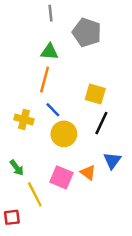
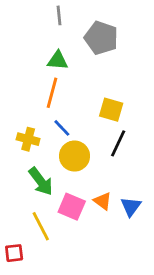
blue triangle: (112, 161) -> (131, 207), moved
green arrow: (17, 168) -> (41, 181), moved, size x1.5

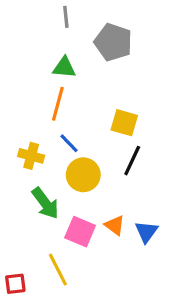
yellow line: (41, 226) -> (58, 270), moved

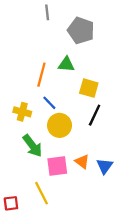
green triangle: (64, 67) -> (66, 64), moved
pink square: (80, 232) -> (57, 166), turned -30

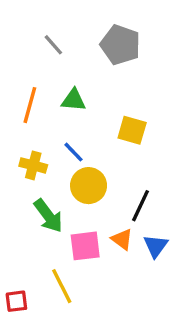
gray line: (47, 12) -> (53, 45), moved, turned -35
green triangle: (66, 64) -> (73, 100), moved
orange line: (41, 75) -> (30, 105), moved
black line: (95, 115) -> (140, 206), moved

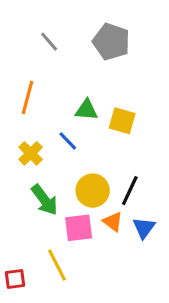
green triangle: (73, 100) -> (86, 110), moved
yellow cross: (33, 165) -> (31, 153), turned 30
yellow circle: (89, 186) -> (93, 191), moved

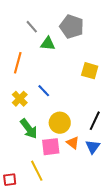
green triangle: (86, 110) -> (48, 44), moved
yellow square: (122, 121) -> (90, 71), moved
black line: (130, 191) -> (95, 121), moved

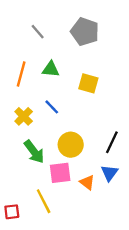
green triangle: (48, 44) -> (51, 69), moved
yellow square: (90, 71) -> (88, 83), moved
orange triangle: (73, 143) -> (87, 182), moved

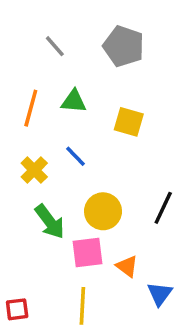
blue triangle: (110, 173) -> (160, 294), moved
yellow line: (44, 201) -> (82, 306), moved, turned 30

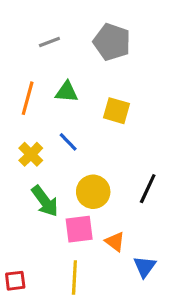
gray line: (55, 46) -> (49, 42), turned -70

